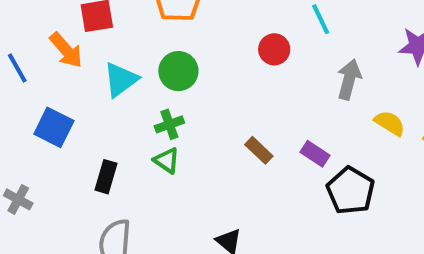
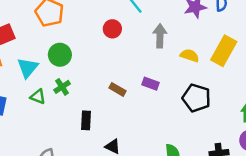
green triangle: (167, 160) -> (38, 97), moved
black rectangle: (106, 177) -> (86, 120), moved
black pentagon: (351, 191) -> (196, 98), moved

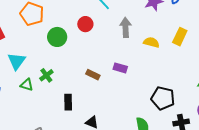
yellow rectangle: (224, 51) -> (180, 37), size x0.7
green circle: (60, 55) -> (57, 37), moved
black pentagon: (196, 98) -> (163, 98), moved

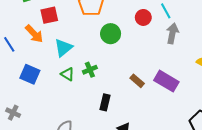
red circle: (85, 24) -> (143, 17), moved
gray arrow: (126, 27) -> (172, 33), moved
purple rectangle: (120, 68) -> (166, 81), size x1.6

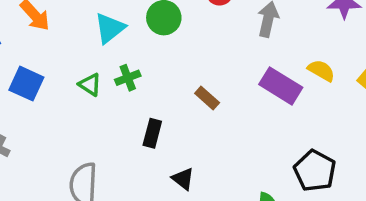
cyan triangle: (63, 48) -> (110, 28), moved
purple rectangle: (166, 81) -> (281, 86), moved

